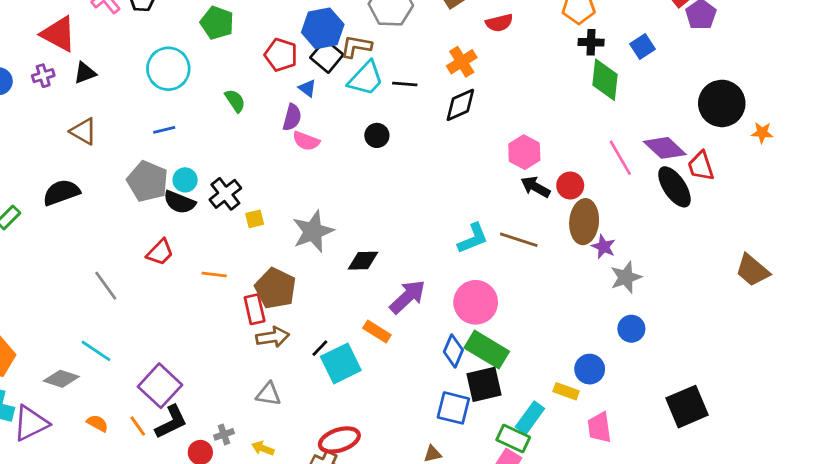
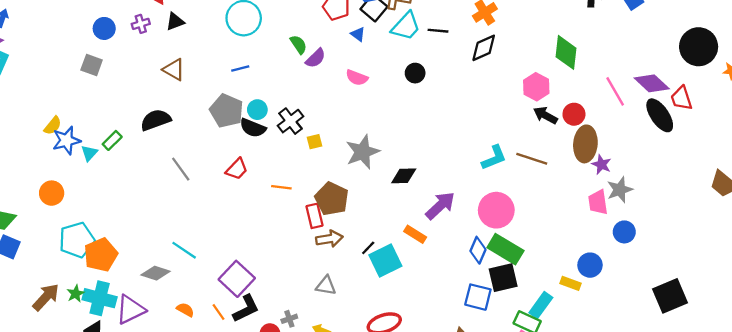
green diamond: (605, 80) -> (566, 52), moved
purple semicircle: (292, 117) -> (316, 58), moved, turned 30
gray line: (106, 286) -> (181, 169), moved
pink trapezoid: (599, 427) -> (598, 202), moved

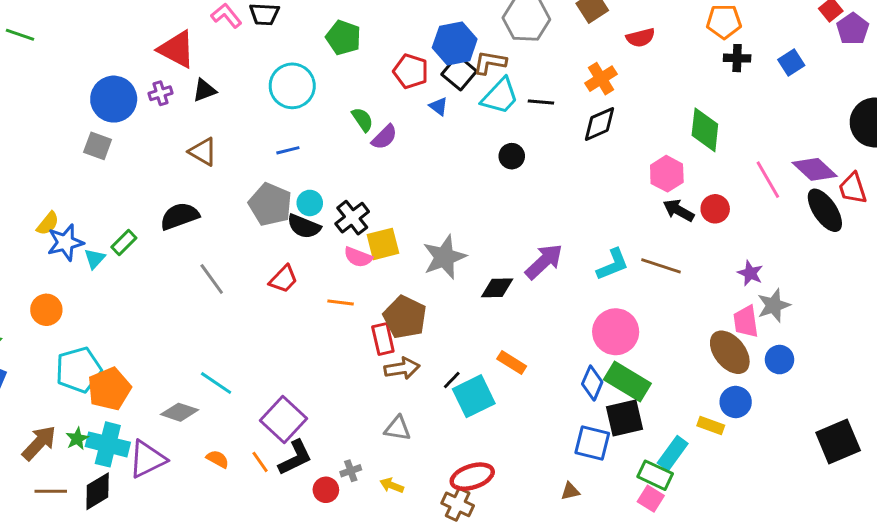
blue circle: (104, 28) -> (114, 99), size x1.6
pink semicircle: (357, 78) -> (358, 257), moved
yellow square: (315, 142) -> (383, 244), size x1.6
brown ellipse: (585, 144) -> (730, 352), moved, turned -44
purple arrow: (440, 206) -> (544, 262), moved

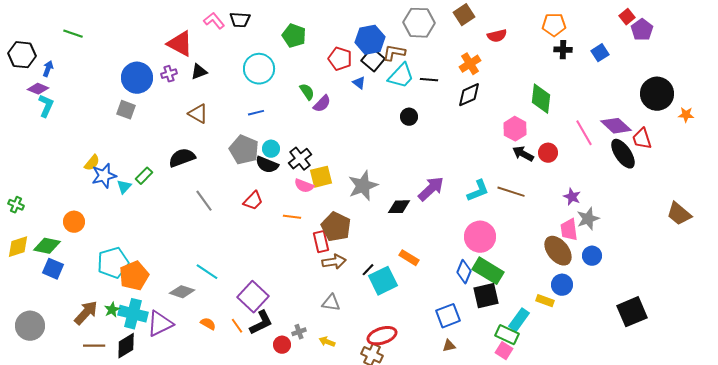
orange circle: (46, 310) -> (74, 222), moved
blue square: (592, 443) -> (448, 316), moved, turned -35

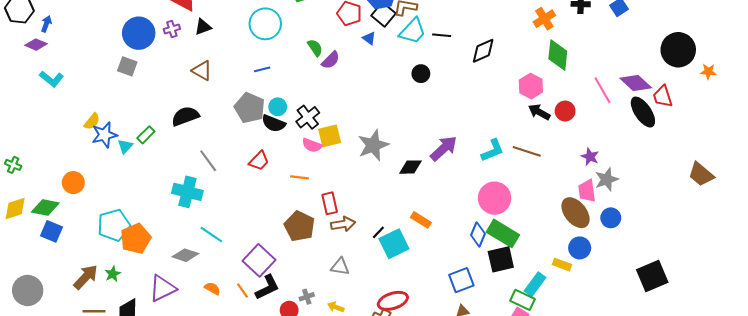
orange cross: (470, 64) -> (544, 19), moved
cyan L-shape: (46, 106) -> (52, 79), moved, turned 105
brown pentagon: (336, 227) -> (299, 226), moved
cyan cross: (133, 314) -> (187, 192), moved

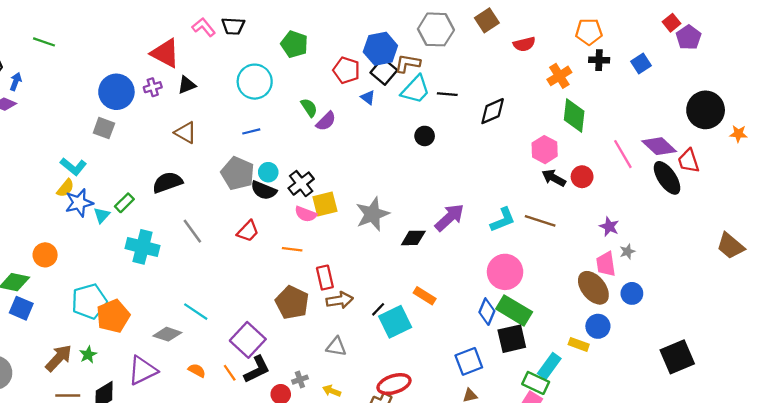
cyan L-shape: (52, 79) -> (73, 167), moved
gray star: (607, 179) -> (627, 252), size x0.6
cyan cross: (187, 192) -> (142, 247), moved

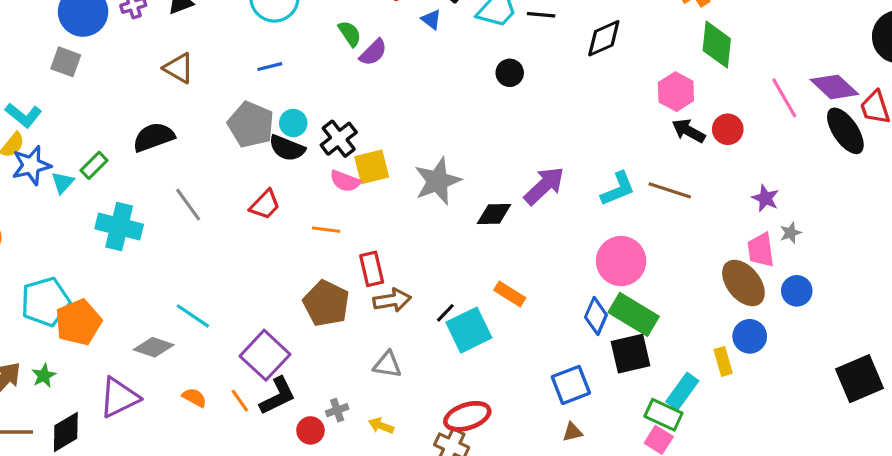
yellow rectangle: (579, 344) -> (723, 361), turned 54

